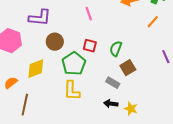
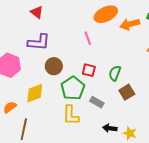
gray rectangle: (113, 83) -> (97, 102), moved

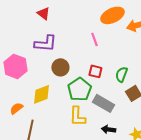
gray rectangle: (97, 102) -> (103, 103), size x1.5
black arrow: (110, 128) -> (108, 129), moved

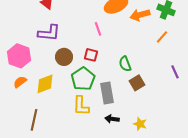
red square: (95, 71) -> (91, 55), moved
green semicircle: (121, 74) -> (125, 64), turned -42
gray rectangle: (103, 103) -> (107, 93), turned 50
orange semicircle: (16, 108) -> (20, 82), moved

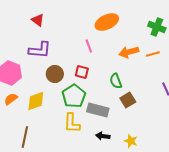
orange arrow: (140, 15) -> (129, 52), moved
orange line: (162, 37) -> (153, 54), turned 32
gray rectangle: (107, 93) -> (98, 110), turned -65

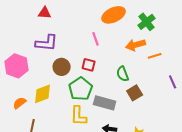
red triangle: (38, 20) -> (45, 13), turned -32
green cross: (157, 27) -> (147, 22), moved, turned 30
orange line: (153, 54) -> (155, 56), moved
orange semicircle: (11, 99) -> (20, 103), moved

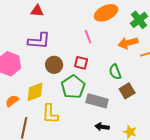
yellow L-shape: (79, 116) -> (50, 114), moved

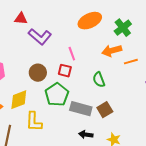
pink line: (88, 37) -> (72, 54), moved
purple L-shape: (39, 41) -> (40, 37), moved, turned 35
brown square: (127, 91) -> (105, 110), moved

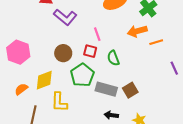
green semicircle: (99, 80) -> (113, 58), moved

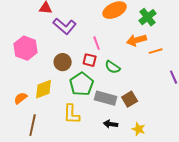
pink hexagon: (18, 52) -> (26, 48), moved
green semicircle: (113, 58) -> (113, 67), turned -35
yellow L-shape: (59, 102) -> (72, 114), moved

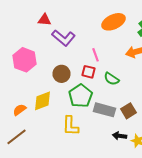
black arrow: (111, 124) -> (120, 136), moved
brown line: (33, 125) -> (16, 137), moved, turned 40

